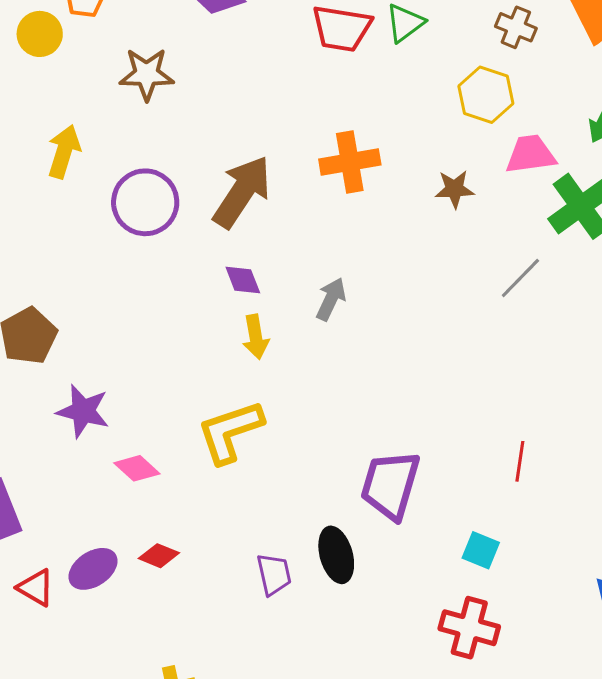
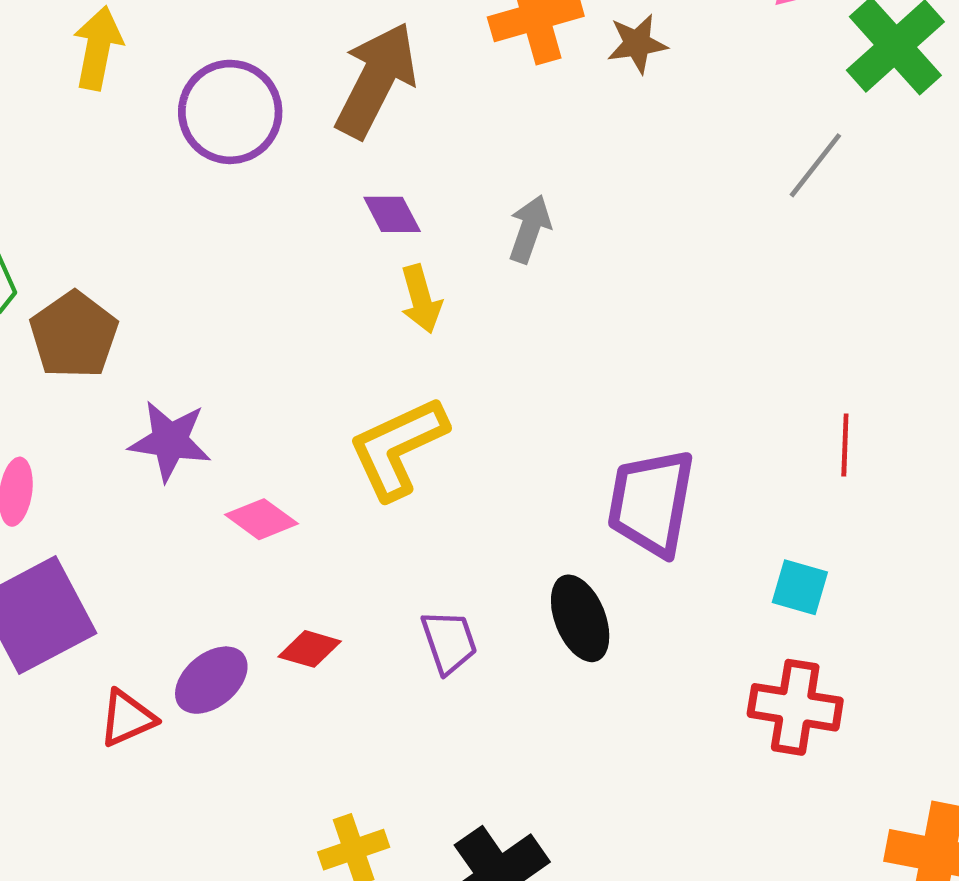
brown star: (454, 189) -> (637, 44), moved
purple trapezoid: (274, 574) -> (449, 642), moved
red triangle: (36, 588) -> (127, 718), turned -48

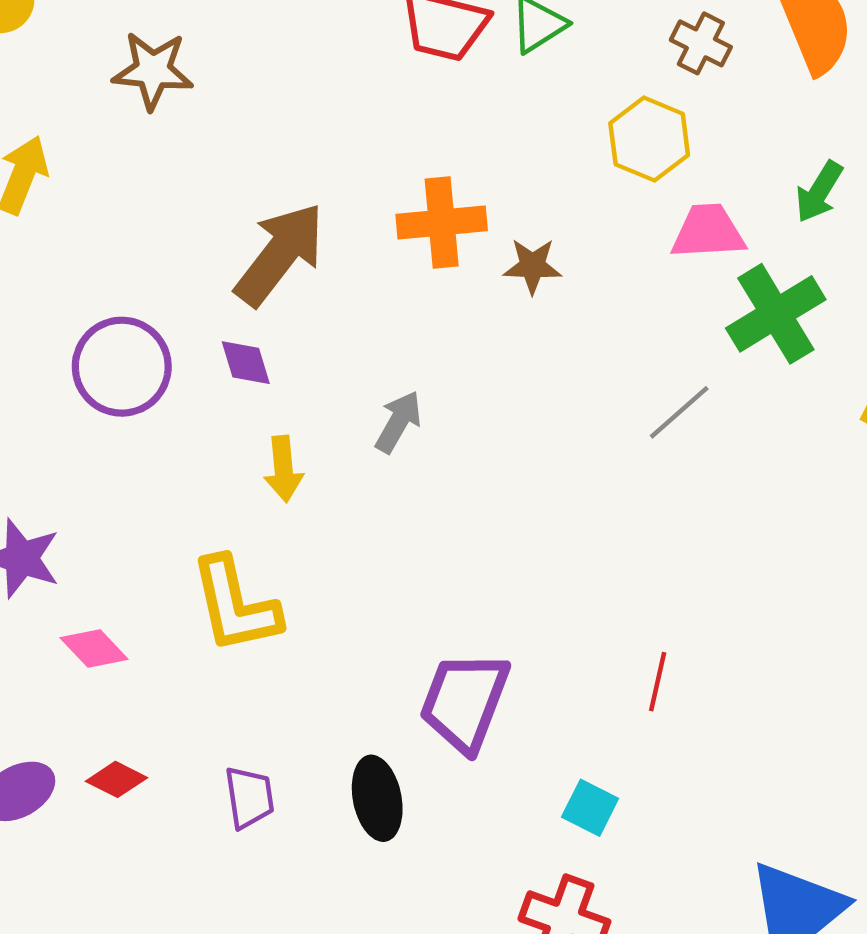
purple circle: (230, 112) -> (122, 367), moved
purple diamond: (392, 214) -> (246, 363), moved
yellow L-shape: (398, 448) -> (235, 605), turned -88

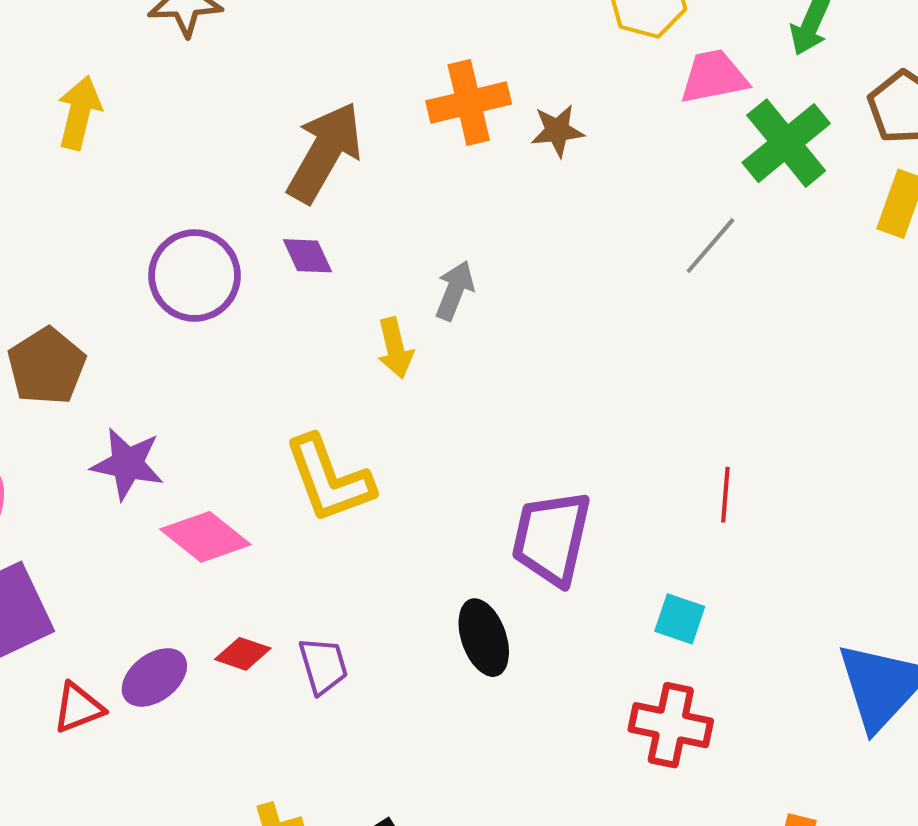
yellow arrow: (283, 469) -> (395, 348), moved
pink diamond: (94, 648) -> (205, 537), size x1.4
purple trapezoid: (249, 797) -> (323, 666), moved

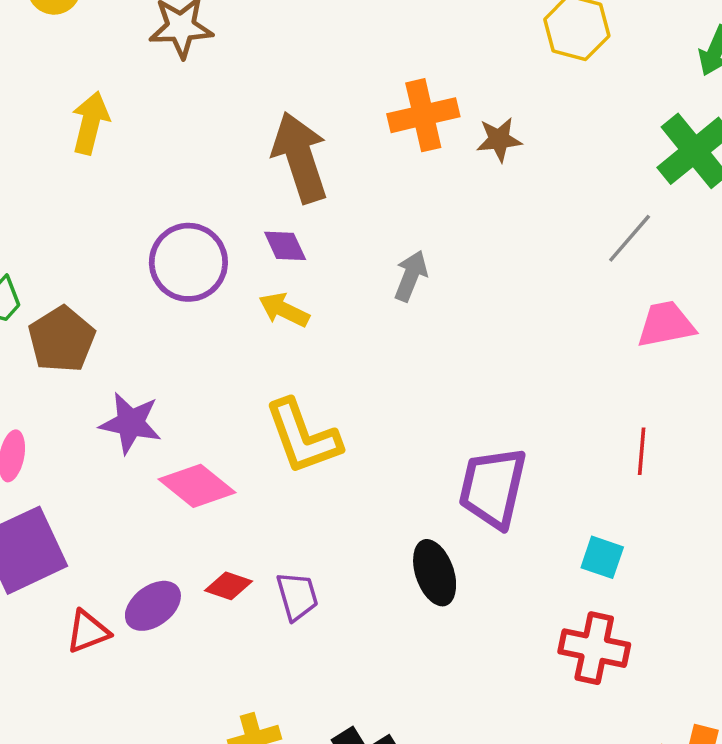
pink trapezoid: (714, 77) -> (666, 324), moved
brown arrow: (325, 152) -> (300, 157), turned -48
yellow arrow: (395, 348) -> (284, 310), moved, turned 129

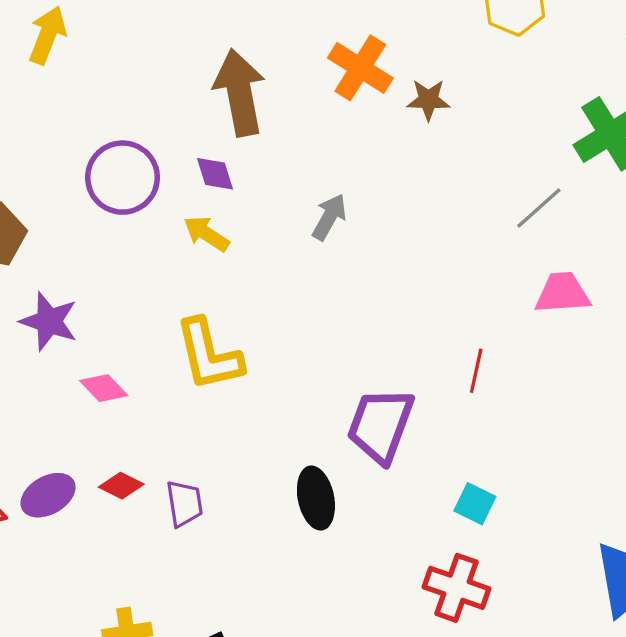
orange cross: (423, 115) -> (360, 68), turned 38
red line: (642, 451) -> (476, 371), moved
pink diamond: (197, 486) -> (104, 388), size x0.7

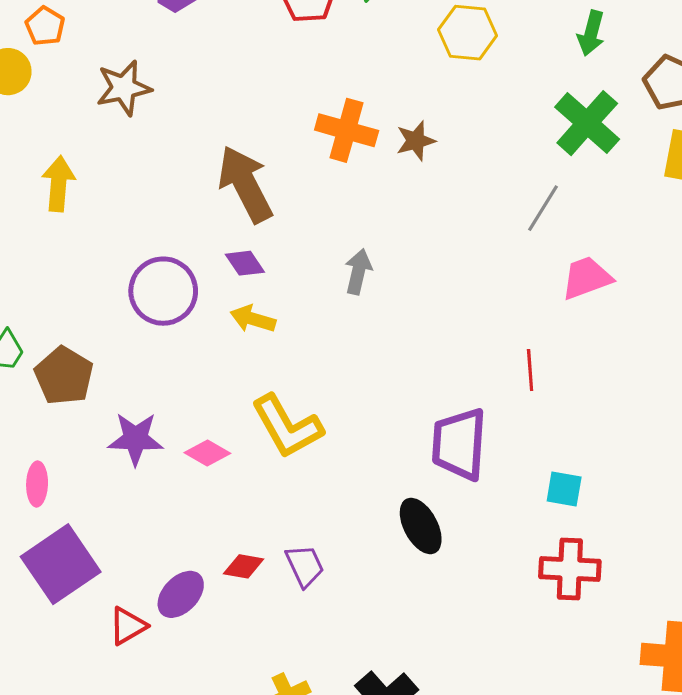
pink diamond: (104, 388) -> (207, 453), moved

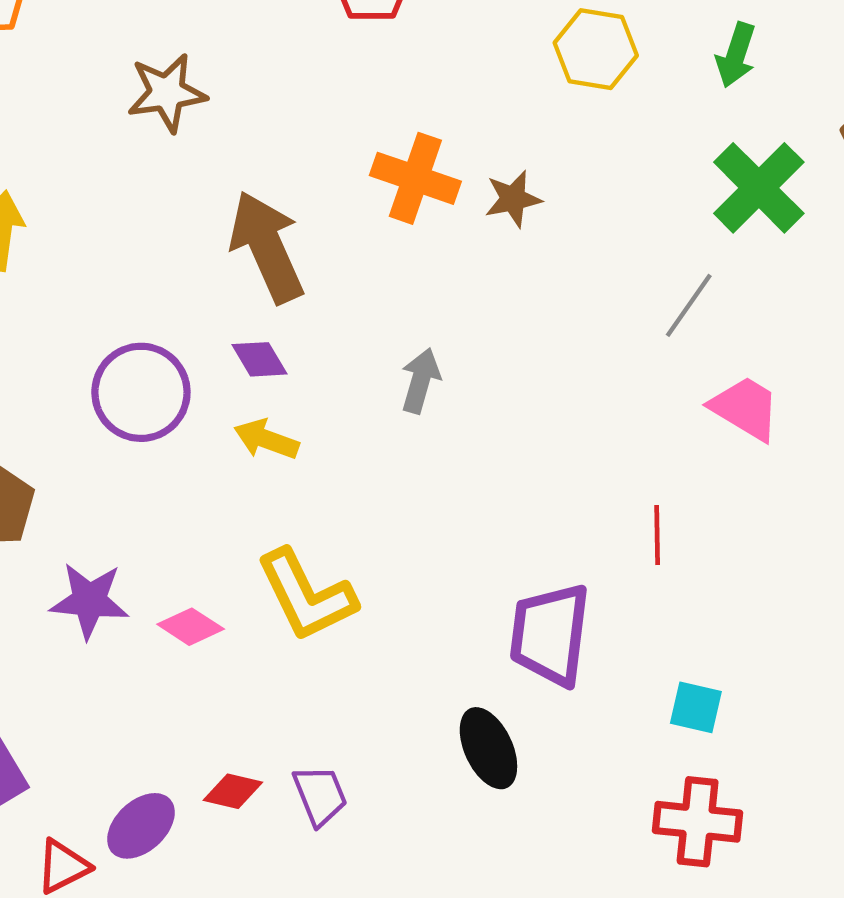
green arrow: (591, 33) -> (736, 55), moved
brown star: (124, 88) -> (167, 93), moved
pink trapezoid: (587, 278) -> (745, 408), turned 48

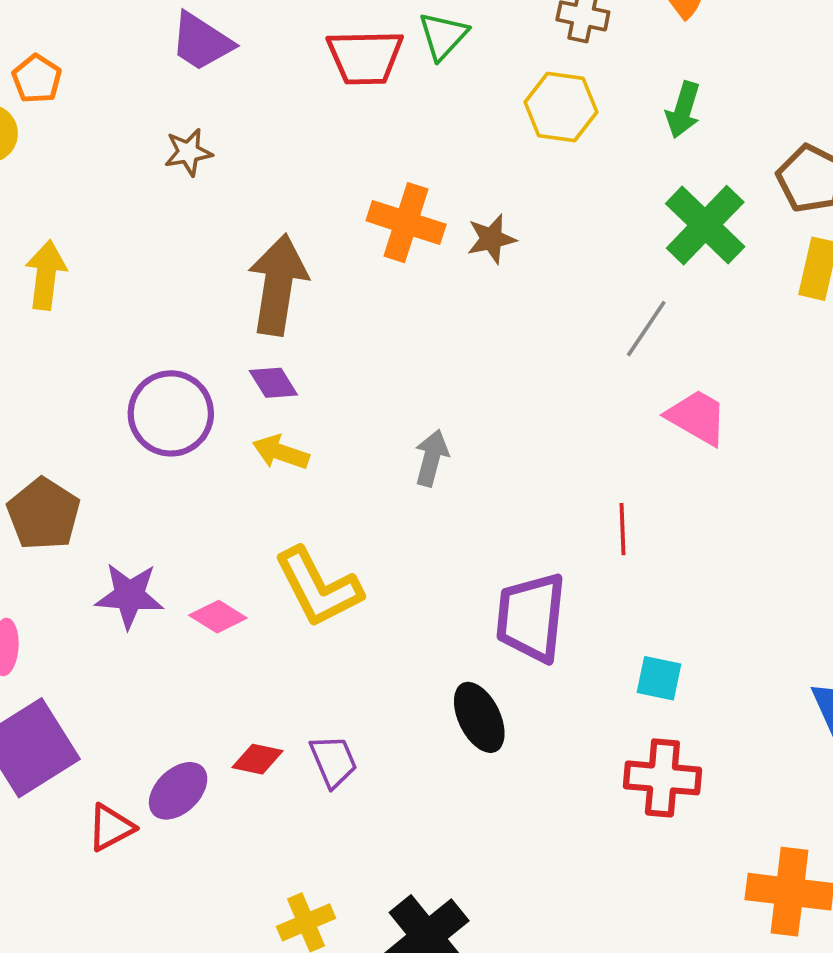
brown star: (167, 93) -> (188, 152), size x0.7
brown arrow: (267, 247) -> (278, 285), turned 34
gray arrow: (420, 381) -> (432, 458), moved

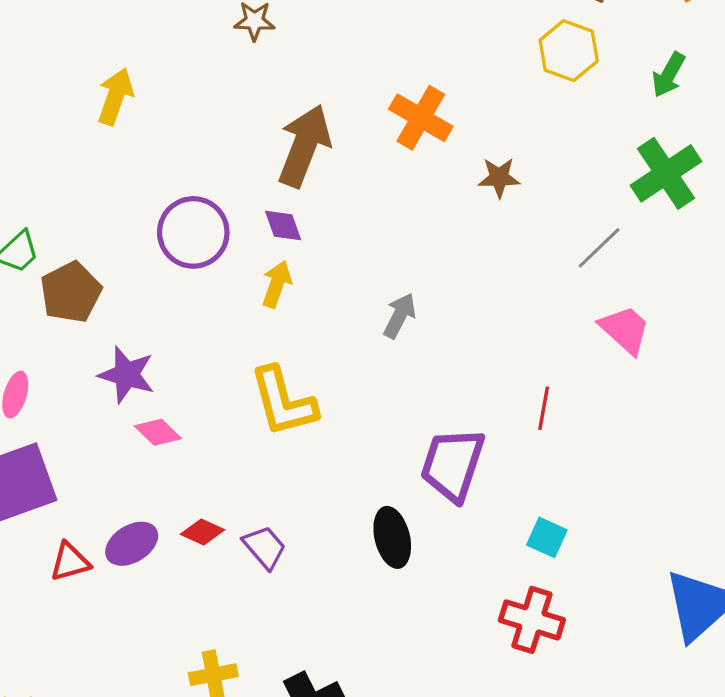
brown star: (491, 239) -> (499, 178), moved
yellow arrow: (281, 452) -> (277, 284), turned 78
pink diamond: (218, 617) -> (158, 432), moved
purple trapezoid: (333, 761) -> (265, 547), turned -30

